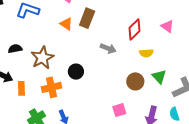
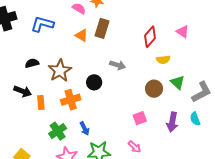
gray arrow: (108, 48) -> (118, 65), moved

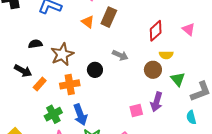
brown circle: (154, 89) -> (153, 70), moved
orange rectangle: (41, 103) -> (40, 84), turned 40
purple arrow: (172, 122) -> (156, 102), moved
blue arrow: (84, 128) -> (80, 115), size x1.5

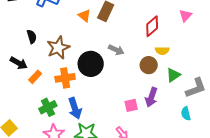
pink triangle: (189, 29) -> (186, 15), moved, turned 32
black semicircle: (35, 44) -> (32, 37), turned 80
black circle: (95, 70) -> (91, 64), size x1.6
green triangle: (178, 79) -> (173, 75), turned 35

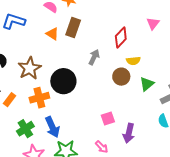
gray arrow: (116, 50) -> (94, 57), moved, turned -84
purple arrow: (151, 97) -> (129, 133), moved

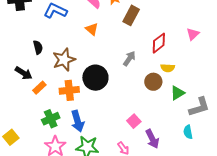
brown rectangle: (73, 27) -> (131, 15), moved
pink square: (108, 118) -> (134, 121), turned -32
purple arrow: (129, 133) -> (152, 139), turned -48

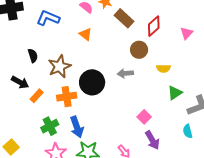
brown rectangle: (131, 15) -> (124, 18), turned -72
red diamond: (159, 43) -> (154, 26), moved
gray arrow: (129, 59) -> (125, 73), moved, turned -126
brown circle: (153, 82) -> (139, 50), moved
pink square: (134, 121) -> (144, 117), moved

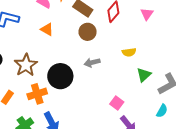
brown circle: (139, 50) -> (88, 32), moved
cyan semicircle: (188, 131) -> (162, 111), turned -128

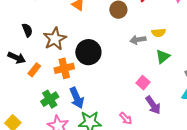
gray arrow: (92, 62) -> (138, 40), moved
green triangle: (144, 75) -> (163, 57), moved

